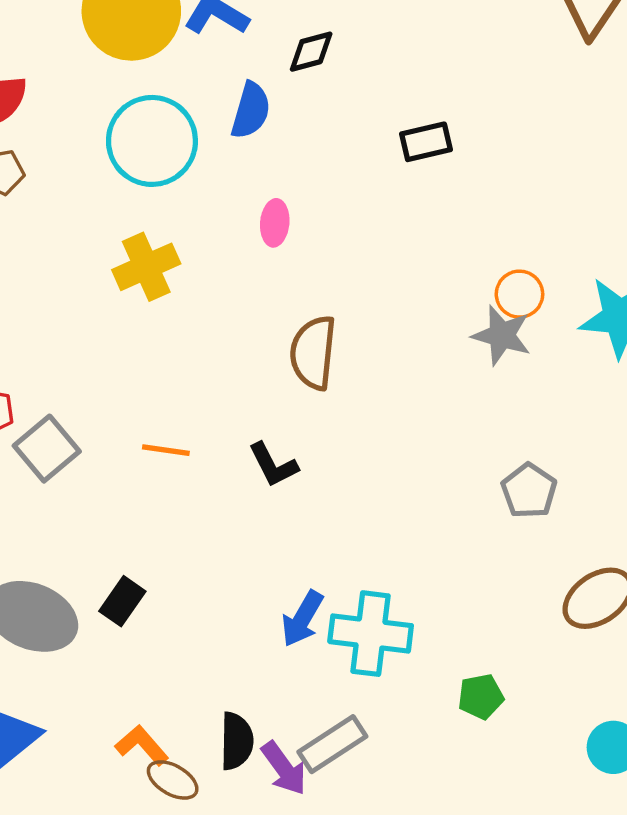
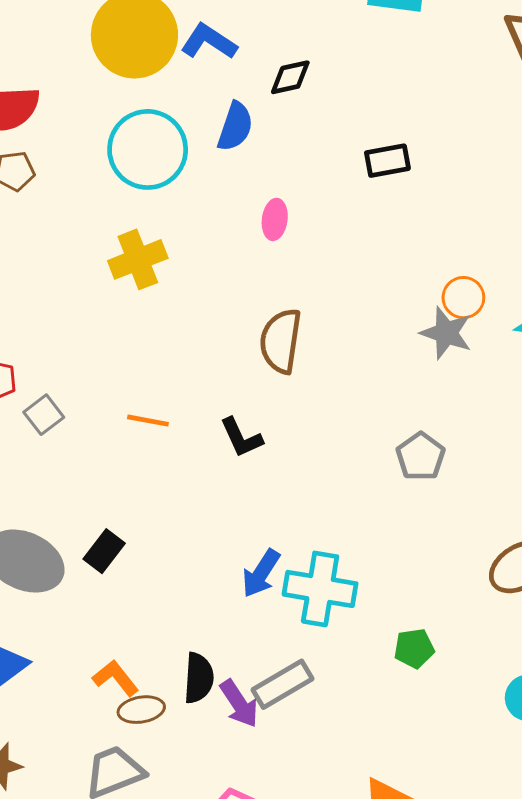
pink ellipse: (275, 223) -> (275, 219), moved
gray square: (47, 449) -> (44, 415), size x0.7
gray pentagon: (529, 491) -> (421, 456), moved
brown ellipse: (173, 780) -> (141, 710), turned -42

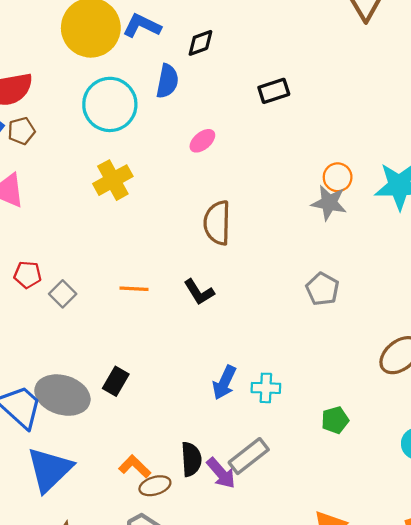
pink ellipse: (275, 219) -> (202, 141), turned 50
cyan cross: (320, 589) -> (266, 388), size x0.6

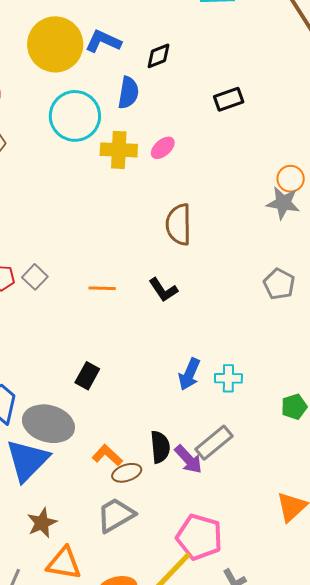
yellow cross: (113, 180) -> (119, 150), moved, turned 33
gray square: (63, 294) -> (35, 277), moved
gray ellipse: (62, 395) -> (48, 424), moved

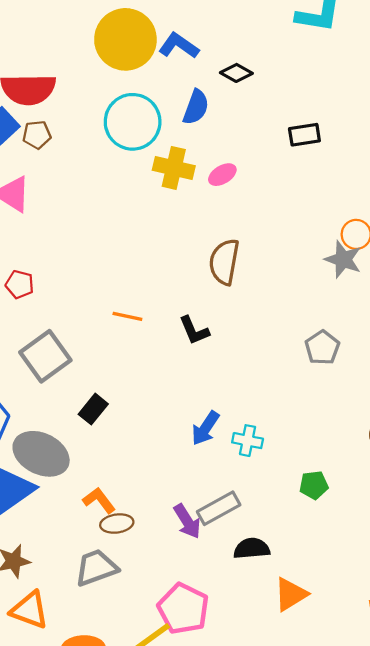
black diamond: (159, 56) -> (236, 73), turned 40
gray square: (35, 277) -> (45, 356), moved, size x1.8
black semicircle: (160, 447) -> (252, 549), moved, turned -100

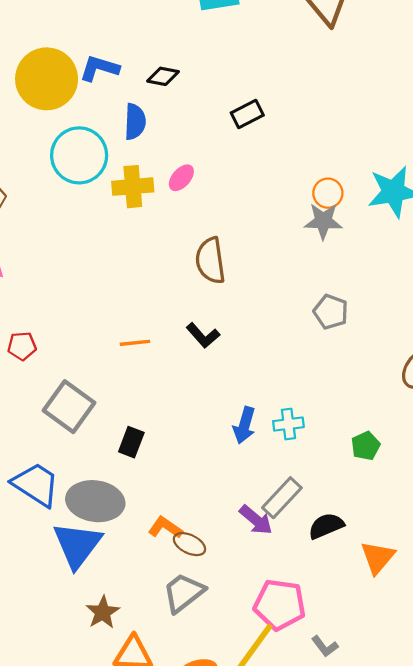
brown ellipse: (117, 524) -> (189, 544), turned 52

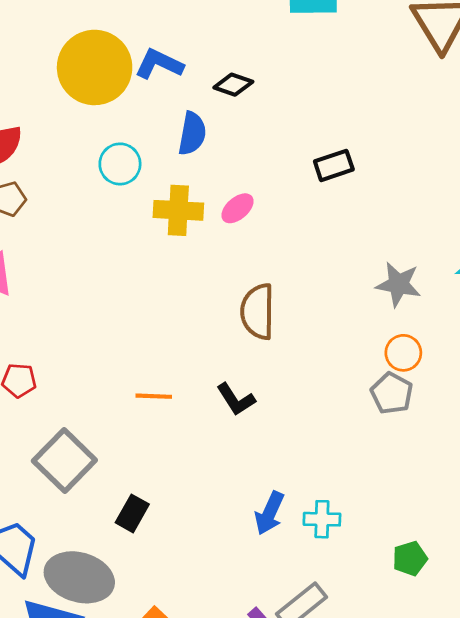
black rectangle: (247, 114) -> (334, 165), moved
cyan circle: (79, 155) -> (120, 164), size x0.6
orange circle: (328, 193) -> (403, 353), moved

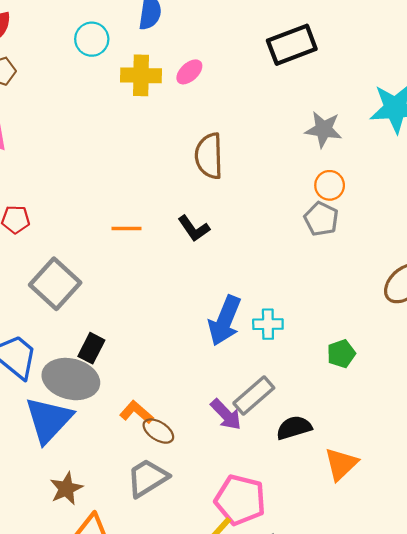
black rectangle: (334, 165) -> (292, 45), moved, size x1.5
black rectangle: (132, 513) -> (91, 348), moved
blue arrow: (269, 513) -> (225, 321), size x1.4

